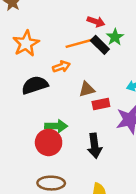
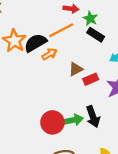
black rectangle: (100, 45) -> (96, 35), moved
black semicircle: (35, 85) -> (35, 43), moved
green arrow: (56, 126) -> (73, 120), moved

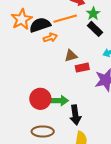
black arrow: (93, 117) -> (75, 115), moved

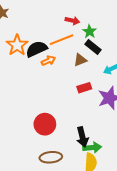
brown triangle: (71, 56) -> (80, 60), moved
green arrow: (59, 101) -> (92, 148), moved

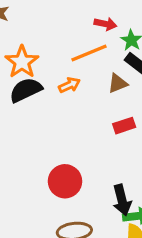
black semicircle: (36, 49) -> (26, 90), moved

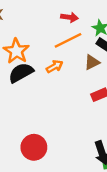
red arrow: (105, 24) -> (69, 17), moved
red circle: (65, 181) -> (34, 147), moved

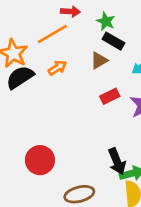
orange line: (68, 40) -> (52, 34), moved

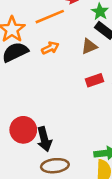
black arrow: (117, 161) -> (44, 139), moved

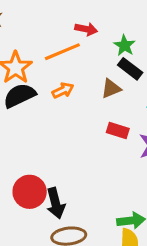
red rectangle: (95, 80) -> (118, 130), turned 36

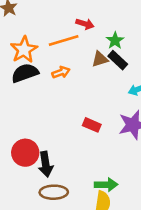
brown triangle: (111, 88) -> (100, 59), moved
red rectangle: (118, 130) -> (92, 125), moved

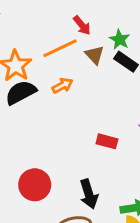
red arrow: (85, 24) -> (82, 25), turned 42
brown triangle: (100, 59) -> (95, 55), moved, turned -48
black arrow: (46, 164) -> (89, 194), moved

